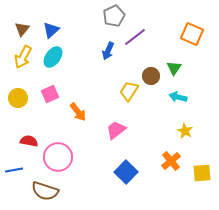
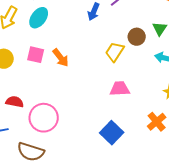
pink square: (50, 94) -> (36, 55), turned 36
orange arrow: (78, 112) -> (61, 58), moved
pink trapezoid: (116, 130) -> (120, 89), moved, turned 35

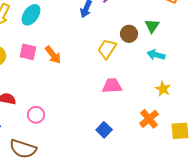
pink circle: (44, 118) -> (36, 115), size x0.6
blue square: (112, 133) -> (104, 130), size x0.7

